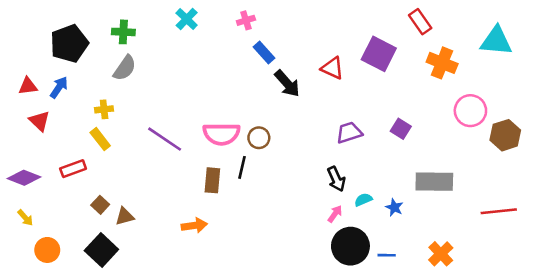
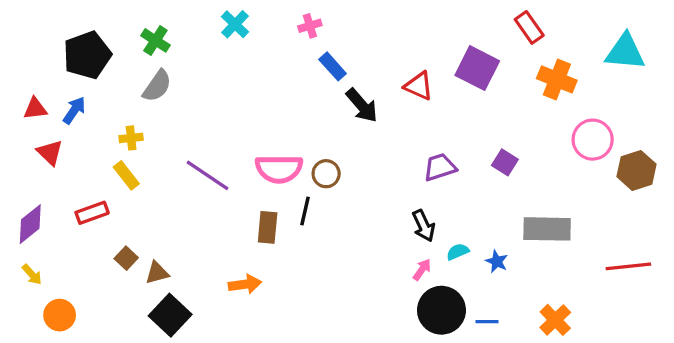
green cross: (123, 32) -> (155, 40), turned 30
purple diamond: (24, 178) -> (30, 224), turned -60
black square: (101, 250) -> (170, 315), moved

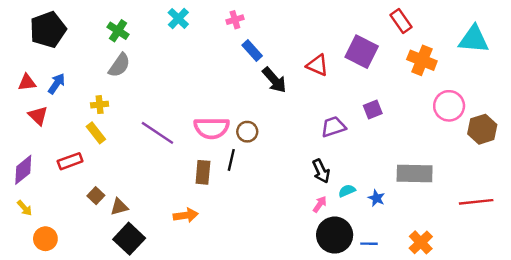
black pentagon: (87, 55) -> (48, 30), moved
purple square: (505, 162) -> (373, 110), moved, turned 36

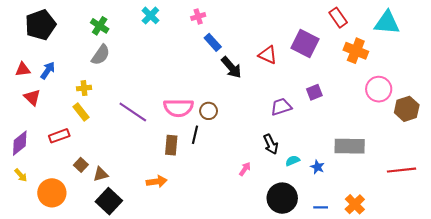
cyan triangle: (474, 39) -> (387, 23), moved
pink arrow: (320, 204) -> (245, 169), moved
orange circle: (45, 239) -> (52, 193), moved, size x1.4
blue line: (369, 244) -> (321, 207), moved

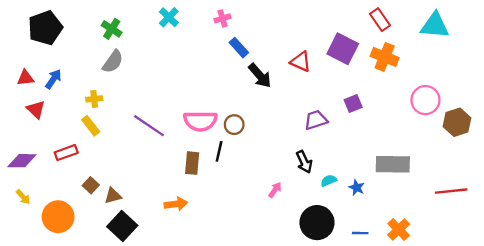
orange cross: (356, 51) -> (385, 57), moved
purple diamond: (20, 143) -> (22, 161), turned 40

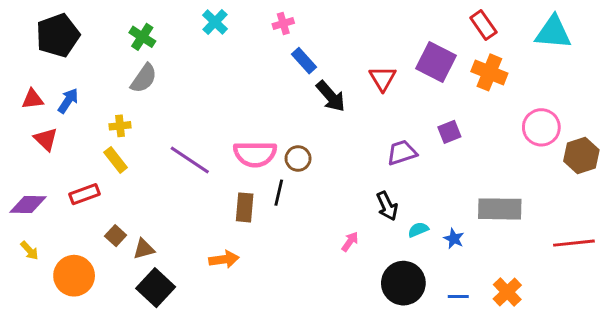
red triangle: (301, 62) -> (383, 78), turned 35

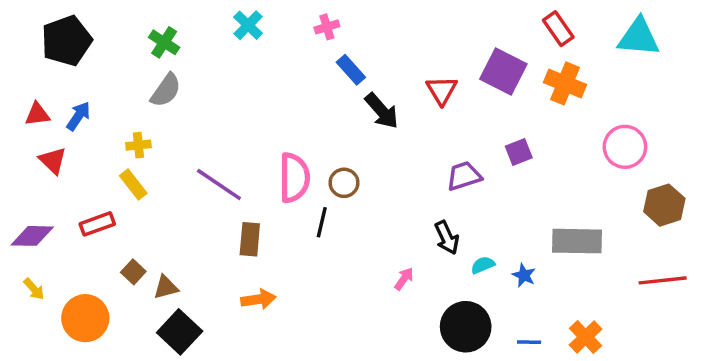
pink semicircle: (255, 154) -> (294, 178), turned -90
brown hexagon: (581, 156) -> (664, 205), moved
brown rectangle: (245, 207) -> (250, 239), moved

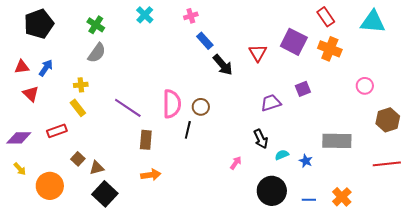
pink circle: (625, 147) -> (365, 86), size x0.7

